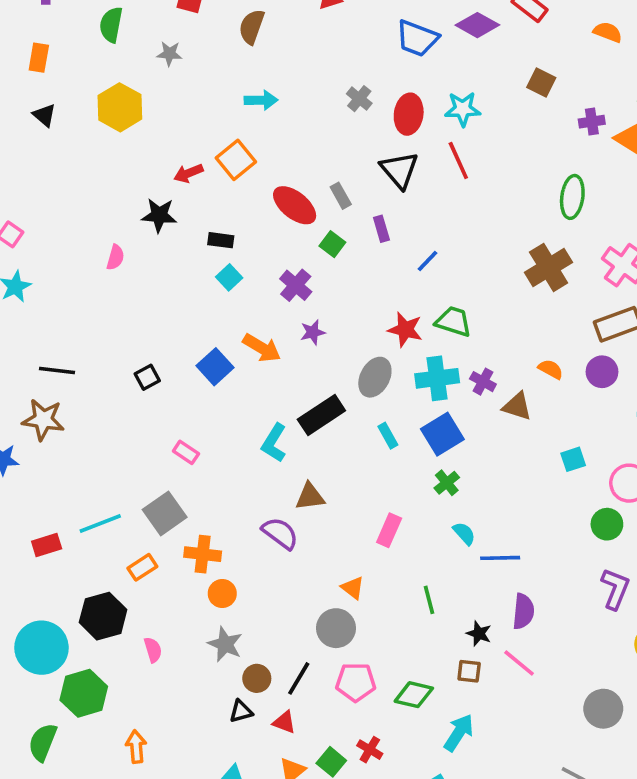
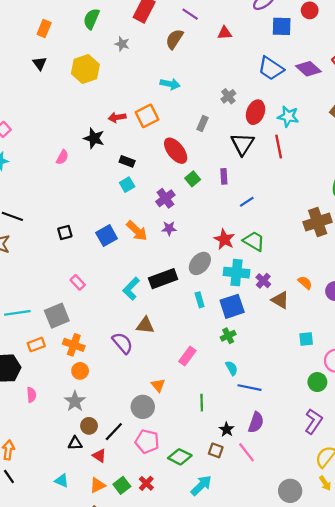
gray rectangle: (341, 196) -> (203, 124), moved, turned 40

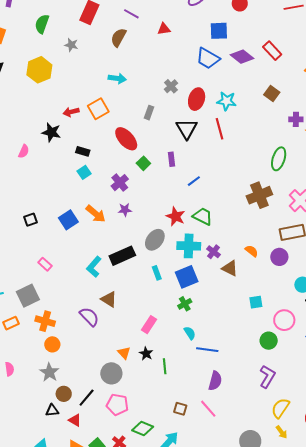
blue square: (282, 26) -> (219, 31), moved
brown triangle: (145, 325) -> (109, 299), turned 30
black star: (227, 429) -> (146, 354), moved
green diamond: (180, 457) -> (143, 428), moved

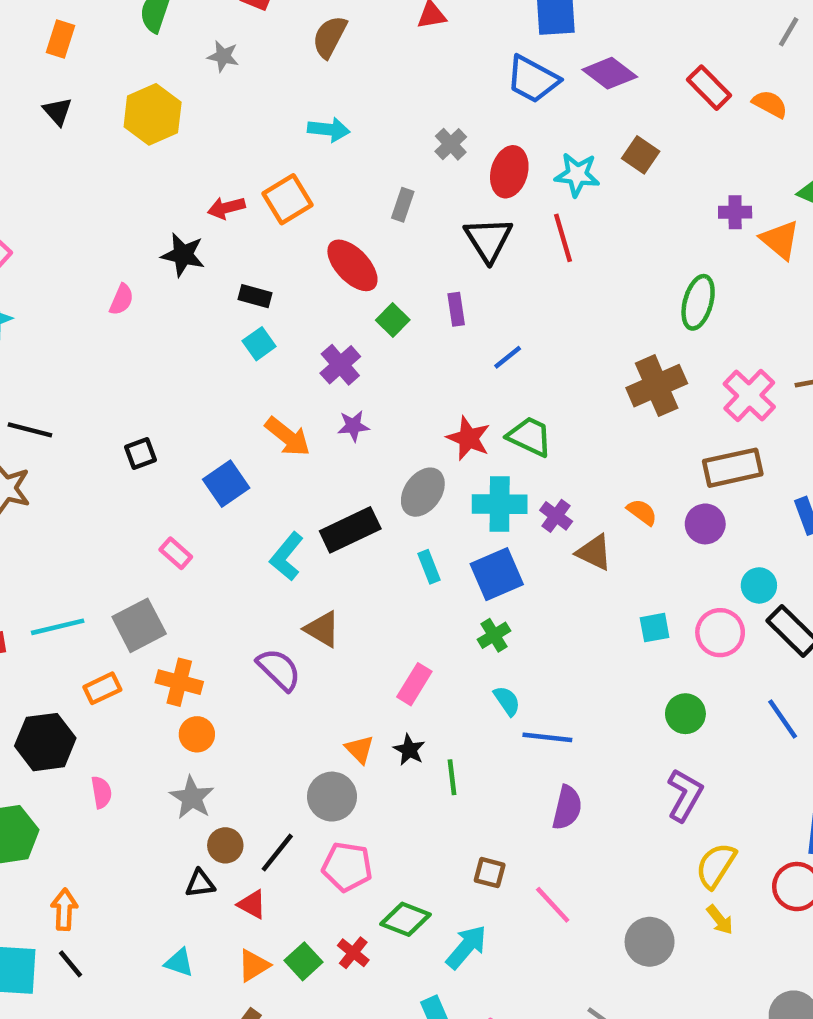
red rectangle: (272, 51) -> (709, 88), moved
brown square: (272, 94) -> (641, 155), moved
blue square: (68, 220) -> (226, 484), moved
pink circle: (284, 320) -> (720, 633), moved
pink line: (208, 409) -> (553, 905), moved

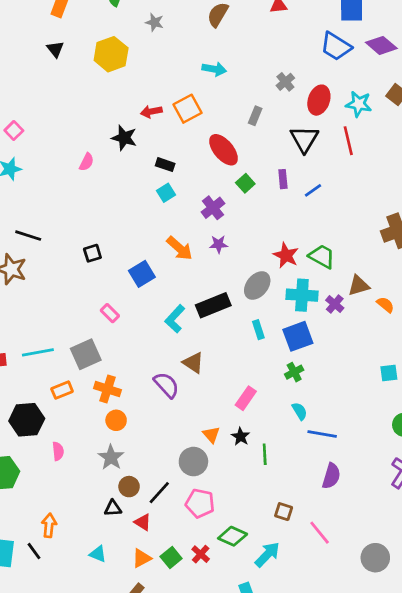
blue line: (508, 357) -> (313, 190), moved
brown triangle: (594, 552) -> (359, 286), moved, turned -45
orange arrow: (64, 910) -> (49, 525), moved

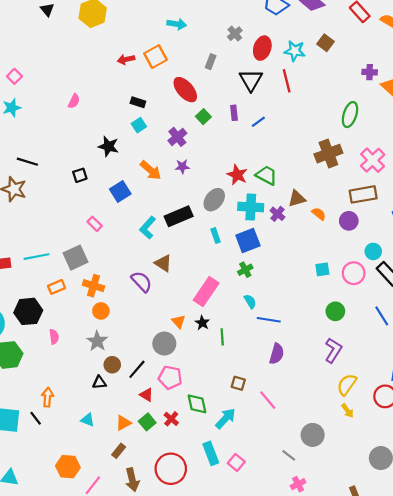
black star: (124, 138) -> (108, 146), moved
pink rectangle: (246, 398) -> (206, 292), size x1.5
red triangle: (143, 522) -> (146, 395), moved
green diamond: (233, 536) -> (197, 404), turned 55
gray circle: (375, 558) -> (313, 435), moved

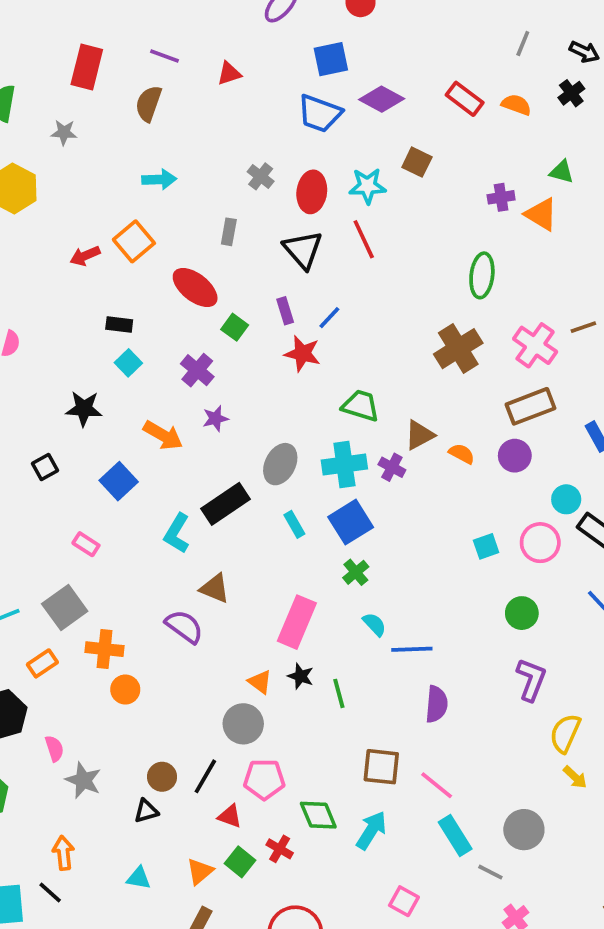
red star: (237, 175) -> (302, 353), moved
gray star: (97, 341) -> (83, 780), moved
brown square: (238, 383) -> (381, 767), size x1.5
cyan rectangle: (211, 453) -> (455, 836), moved

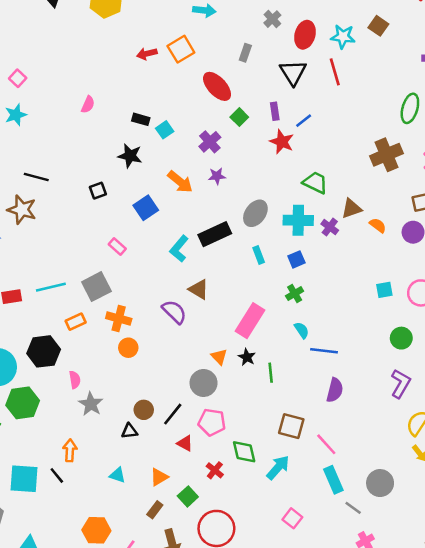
black rectangle: (119, 325) -> (141, 119), moved
blue square: (351, 522) -> (296, 259), size x0.6
green square: (240, 862) -> (188, 496), moved

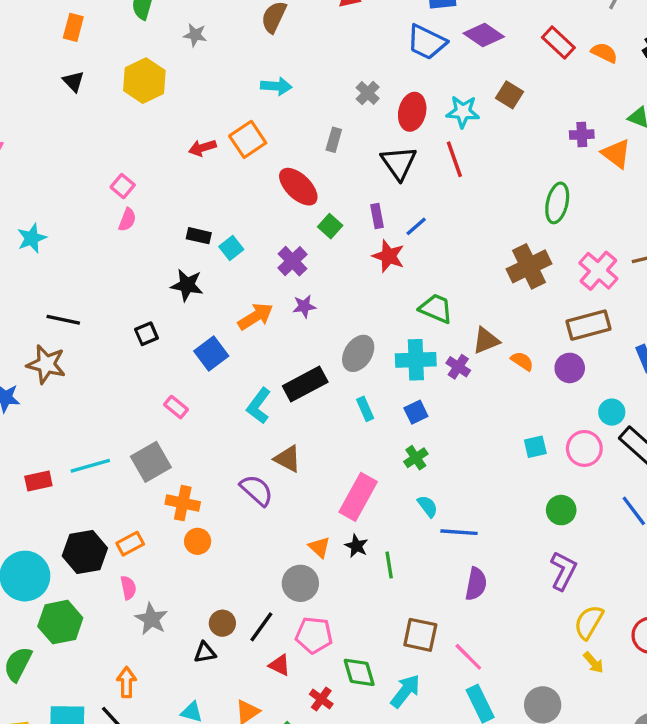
pink square: (18, 78) -> (123, 186), moved
orange arrow: (180, 182) -> (256, 316), turned -68
orange rectangle: (76, 322) -> (130, 544), moved

